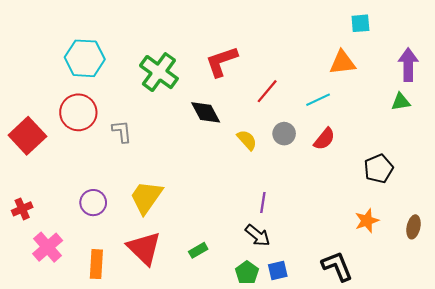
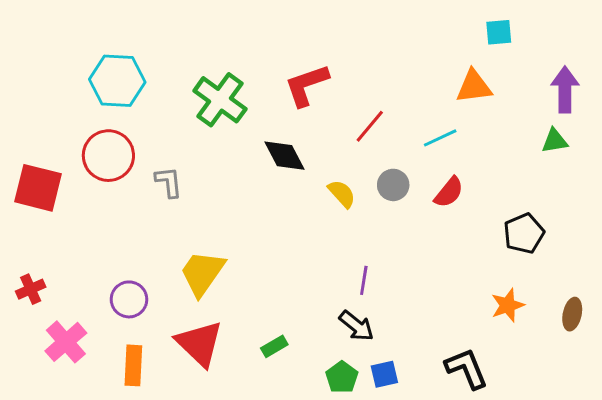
red square: (27, 136) -> (38, 188), turned -33
purple circle: (93, 203) -> (129, 299), moved

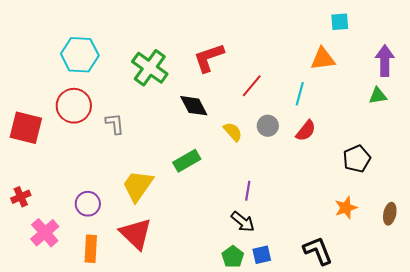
cyan line: (440, 138) -> (300, 94), turned -50
green rectangle: (274, 346) -> (187, 161), moved, size x1.5

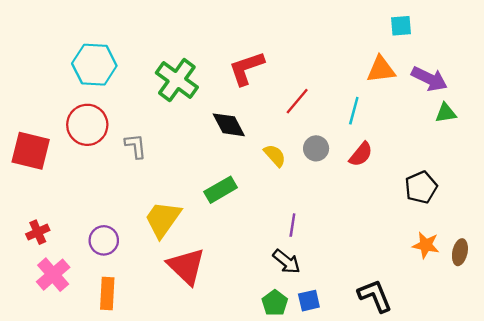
purple arrow: (385, 61) -> (429, 79), moved, turned 116
red cross: (21, 197) -> (38, 232), moved
orange star: (346, 208) -> (426, 245), moved, turned 30
red triangle: (136, 234) -> (186, 266), moved

